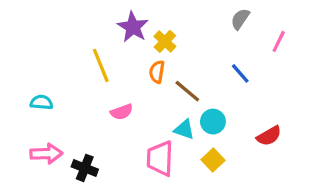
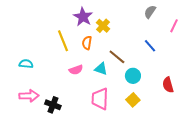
orange semicircle: (157, 72) -> (87, 43), moved
cyan triangle: (184, 130) -> (101, 69), moved
red semicircle: (269, 136) -> (168, 85), turned 105

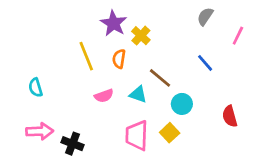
cyan semicircle: (26, 64) -> (36, 88), turned -112
yellow square: (133, 100) -> (170, 133), moved

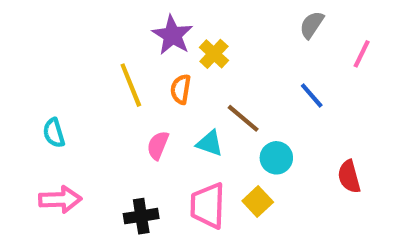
pink semicircle: (104, 96) -> (158, 145), turned 132
black cross: (72, 144) -> (141, 216), moved, turned -30

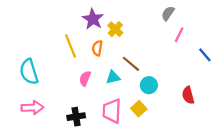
pink line: (362, 54) -> (179, 35), moved
blue line: (312, 95) -> (205, 55), moved
cyan semicircle: (54, 133) -> (29, 72), size x1.6
cyan triangle: (210, 143) -> (113, 77), turned -32

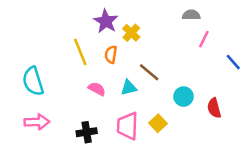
gray semicircle: (168, 13) -> (191, 15), turned 56
pink semicircle: (85, 78) -> (97, 89), turned 96
cyan circle: (149, 85) -> (184, 97), moved

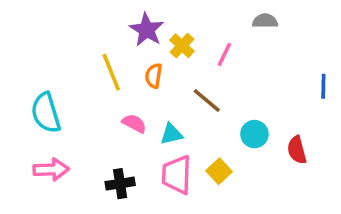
pink line: (204, 39) -> (224, 55), moved
blue line: (233, 62) -> (323, 86), turned 42
cyan triangle: (129, 88) -> (171, 134), moved

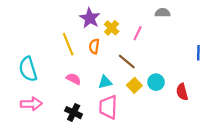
pink semicircle: (134, 123) -> (74, 79), moved
yellow square: (219, 171) -> (134, 85), moved
black cross: (120, 184) -> (74, 113), turned 35

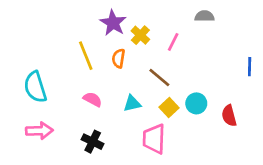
pink trapezoid: (108, 107) -> (154, 139), moved

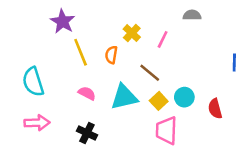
purple star: (113, 23) -> (63, 22), moved
cyan triangle: (132, 103) -> (124, 97), size x1.6
pink trapezoid: (154, 139) -> (166, 130), moved

